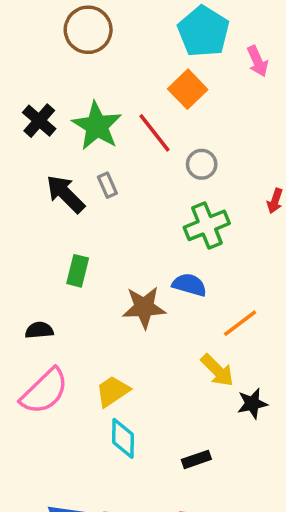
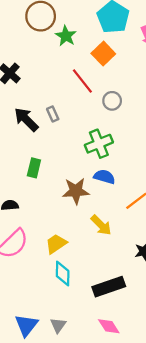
green star: (97, 126) -> (66, 36), moved, size x0.7
green cross: (207, 225) -> (99, 144), moved
yellow arrow: (217, 370) -> (101, 225), moved
black rectangle: (196, 459) -> (109, 287), size x1.8

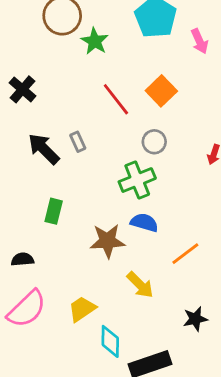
orange square: (103, 54) -> (161, 91), moved
gray circle: (112, 101) -> (154, 142), moved
cyan diamond: (63, 273) -> (110, 341), moved

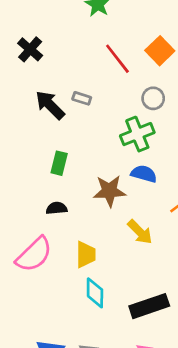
gray rectangle: (78, 142) -> (82, 98), turned -48
black semicircle: (23, 259) -> (57, 208), moved
yellow trapezoid: (82, 309) -> (86, 254), turned 124
cyan diamond: (110, 341) -> (95, 293), moved

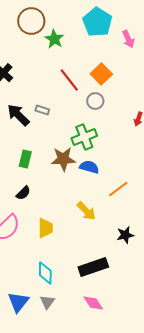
gray circle: (153, 98) -> (95, 101), moved
brown star: (109, 191) -> (63, 159), moved
black semicircle: (57, 208) -> (23, 193), turned 140
cyan diamond: (95, 293) -> (45, 273), moved

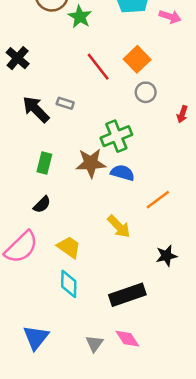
pink arrow: (128, 39) -> (170, 17), turned -48
gray circle: (95, 101) -> (146, 92), moved
yellow trapezoid: (45, 228) -> (69, 247), turned -55
cyan diamond: (45, 273) -> (69, 284), moved
gray triangle: (47, 302) -> (94, 344), moved

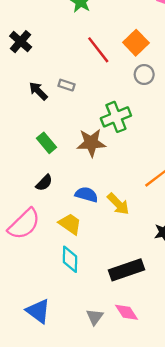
black arrow: (36, 109) -> (38, 91), size x0.7
green rectangle: (44, 163) -> (46, 143), turned -54
blue semicircle: (122, 173) -> (86, 195), moved
blue triangle: (36, 337) -> (38, 311), turned -32

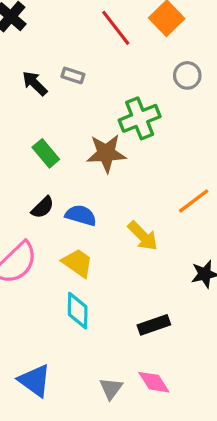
gray circle: (144, 75) -> (187, 75), moved
blue semicircle: (86, 195) -> (81, 215), moved
black rectangle: (126, 270) -> (154, 325), size x0.7

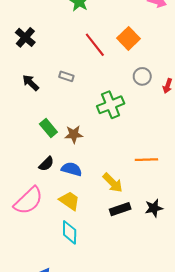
black arrow: (35, 83) -> (31, 83), moved
brown star: (106, 153) -> (74, 134), moved, size x0.7
orange line: (194, 201) -> (146, 160), turned 35
black rectangle: (154, 325) -> (120, 209), moved

